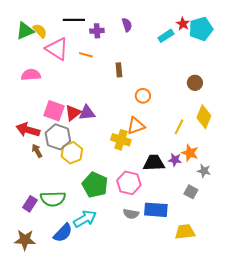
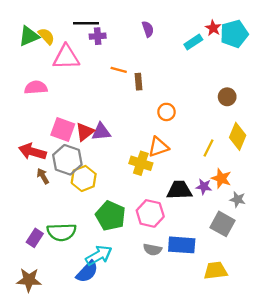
purple cross: (97, 31) -> (98, 36), moved
pink triangle: (57, 49) -> (66, 57), turned -35
orange line: (86, 55) -> (119, 70), moved
gray square: (191, 192) -> (222, 224), size x1.5
blue semicircle: (63, 233) -> (87, 272), moved

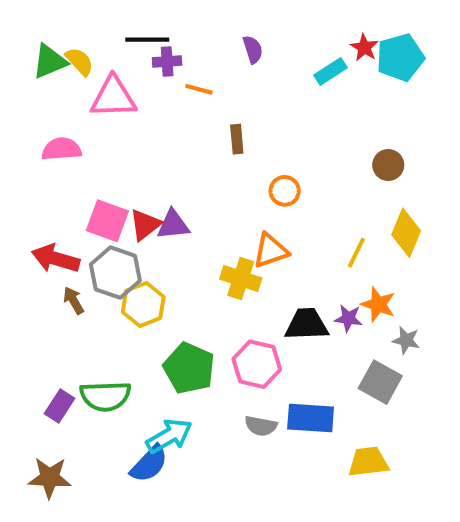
orange line: (119, 70) -> (199, 89), moved

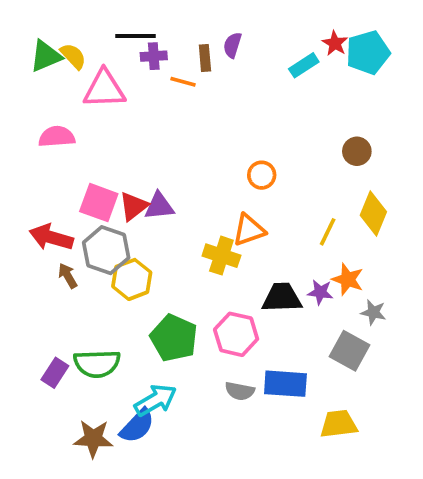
purple semicircle: (253, 49) -> (232, 45), turned -145
brown rectangle: (237, 139) -> (205, 58), moved
brown star: (50, 478) -> (93, 439), moved

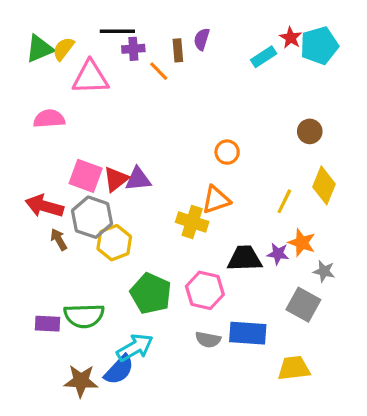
yellow semicircle: (73, 56) -> (63, 49), turned -100
orange line: (183, 82) -> (159, 71), turned 30
purple rectangle: (55, 373) -> (48, 324), turned 60

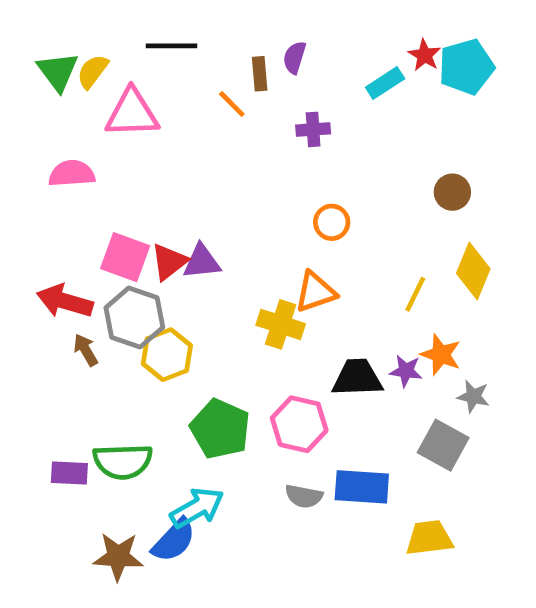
green triangle: (40, 49) -> (58, 71), turned -44
purple cross: (133, 49) -> (313, 129), moved

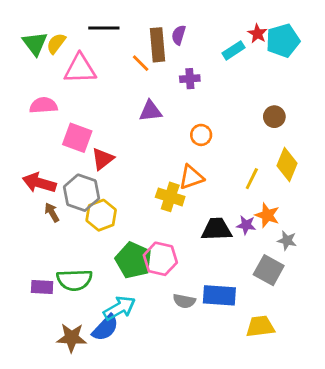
brown rectangle: (260, 74) -> (157, 45), size x1.6
pink square: (125, 257) -> (77, 138), moved
purple triangle: (202, 262) -> (150, 111), moved
pink hexagon: (299, 424) -> (160, 259), moved

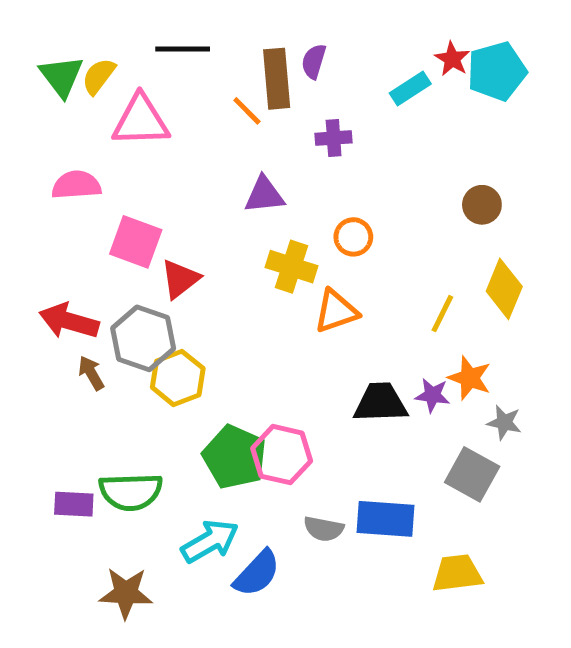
yellow cross: (170, 197) -> (292, 267), moved
blue semicircle: (105, 328) -> (257, 573), moved

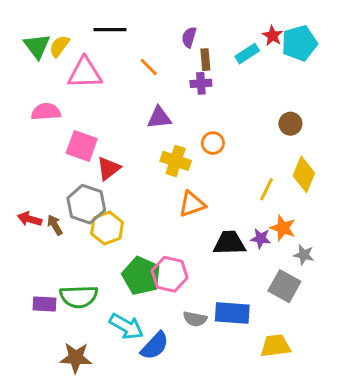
brown rectangle: (277, 79) -> (205, 60), moved, size x0.6
orange triangle: (336, 311) -> (192, 204), moved
red arrow: (69, 321) -> (30, 219), moved, size x0.7
cyan arrow: (210, 541) -> (126, 326), turned 60

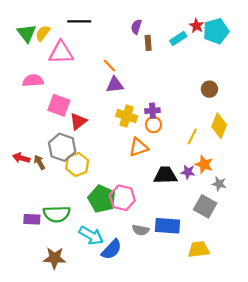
orange line: (149, 67) -> (109, 65), moved
purple cross: (201, 83) -> (152, 111), moved
orange circle: (213, 143) -> (154, 125), moved

